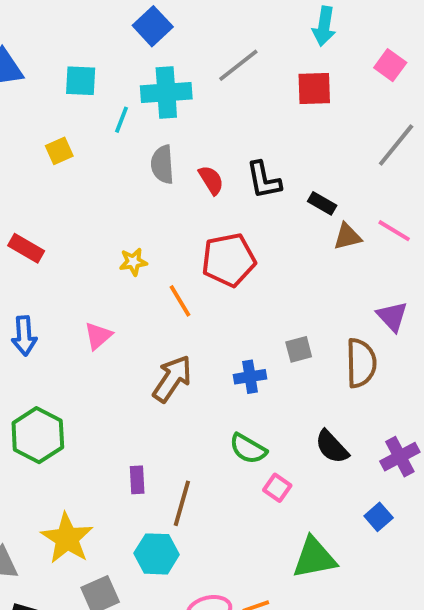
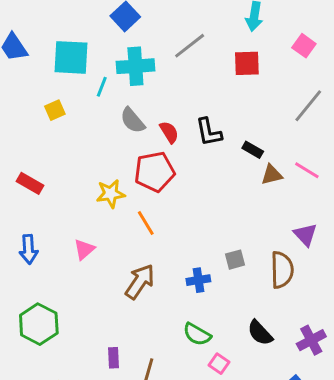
cyan square: (81, 81) -> (71, 57), size x1.5
gray semicircle: (162, 164) -> (133, 120), turned -36
red pentagon: (229, 260) -> (155, 172), moved
yellow star: (133, 262) -> (111, 194), size x1.4

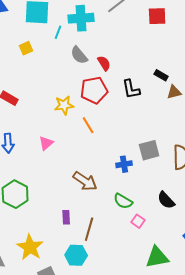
black L-shape: (209, 132) -> (131, 89), moved
gray square: (235, 260) -> (149, 150), size x1.5
brown arrow: (140, 282) -> (85, 181), moved, turned 90

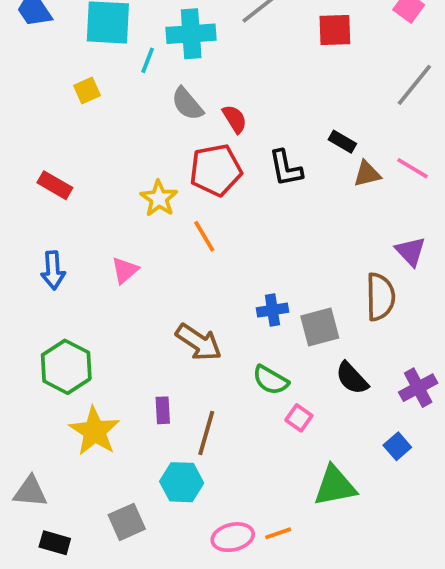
yellow star: (64, 105) -> (159, 198), turned -30
gray square: (149, 150) -> (320, 327), moved
yellow star: (30, 247) -> (95, 431), moved

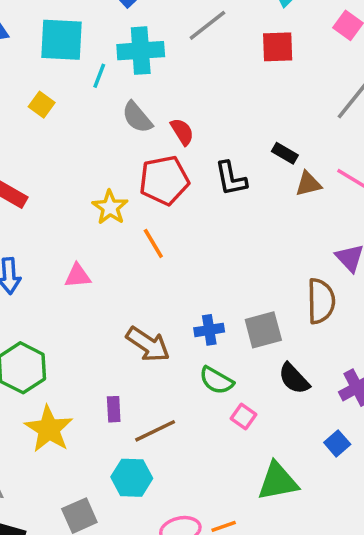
yellow square: (87, 91) -> (42, 105), turned -30
pink triangle: (125, 270) -> (78, 276), turned 36
blue cross: (272, 310) -> (209, 330), moved
brown line: (206, 433) -> (155, 431), turned 48

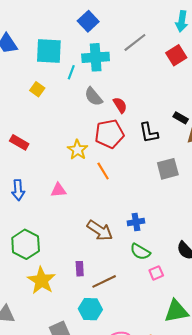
red square: (278, 47) -> (176, 55), turned -30
gray square: (263, 330) -> (168, 169), moved
pink square: (243, 416) -> (156, 273), turned 32

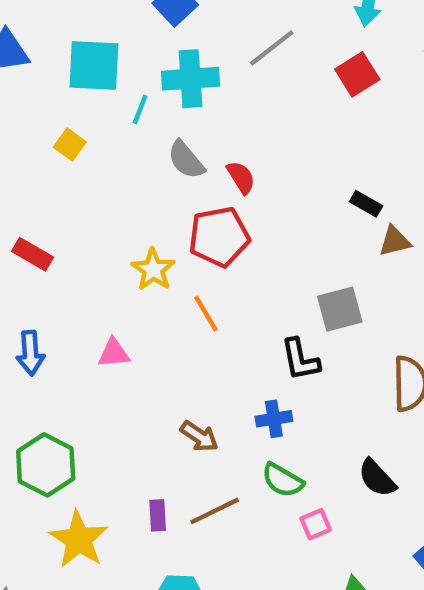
black L-shape: (149, 133) -> (300, 360), moved
brown arrow: (100, 230) -> (199, 436), size x0.7
brown line: (104, 281) -> (215, 511), moved

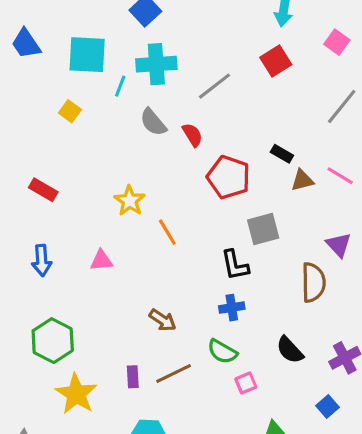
gray line: (272, 48) -> (214, 86), moved
red pentagon: (219, 237) -> (229, 177), moved, turned 30
blue cross: (274, 419) -> (232, 308), moved

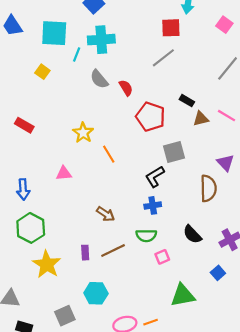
red square: (276, 61) -> (171, 28), moved, turned 30
gray line: (214, 86) -> (163, 58), moved
blue arrow: (42, 260) -> (23, 189), moved
black L-shape: (235, 265) -> (155, 177), turned 70
green semicircle: (222, 352) -> (146, 235), turned -30

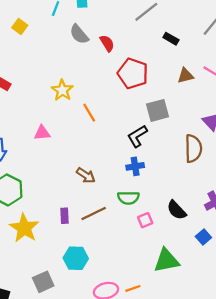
black rectangle: (187, 101) -> (171, 39), moved
black semicircle: (192, 234) -> (177, 210), moved

